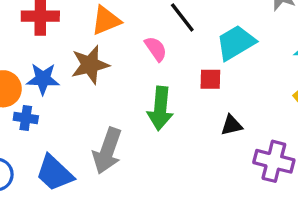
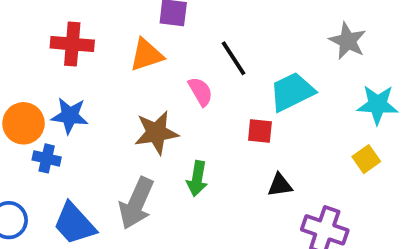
brown star: (90, 65) -> (156, 133), moved
green arrow: (160, 108) -> (197, 179), moved, size x0.7

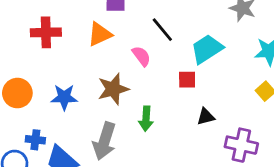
blue star: (70, 116) -> (64, 97), moved
blue cross: (47, 158) -> (35, 140), moved

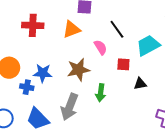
red square: (187, 80) -> (123, 64), moved
black triangle: (206, 117) -> (140, 84), moved
blue cross: (35, 140) -> (27, 87), moved

